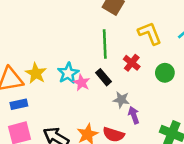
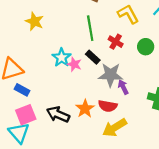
yellow star: (36, 73) -> (34, 21), moved
gray star: (121, 100) -> (111, 75), size x1.6
blue rectangle: (19, 104) -> (22, 90), turned 48

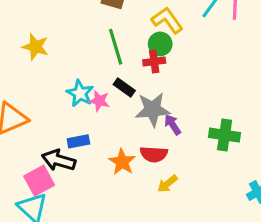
red cross: (116, 42) -> (154, 62), turned -32
green circle: (146, 47) -> (160, 44), moved
blue rectangle: (22, 90) -> (78, 141), moved, turned -32
black arrow: (58, 114) -> (59, 160), moved
yellow arrow: (115, 128) -> (167, 184), size x0.6

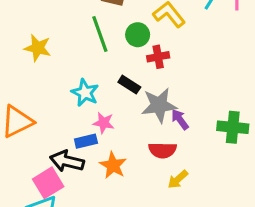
green circle: (160, 44) -> (138, 35), moved
green line: (116, 47) -> (100, 34), moved
pink star: (99, 101) -> (104, 123), moved
orange star: (122, 162) -> (113, 165), moved

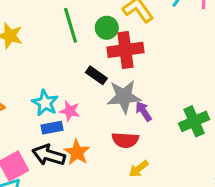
red cross: (158, 57) -> (125, 50), size x1.6
cyan star: (85, 93) -> (45, 103), moved
green cross: (233, 127) -> (194, 121), turned -32
black arrow: (67, 161) -> (49, 155), moved

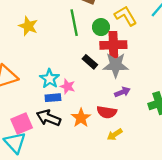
gray star: (124, 97) -> (116, 65), moved
purple arrow: (143, 111) -> (122, 92), turned 96
orange star: (77, 152) -> (81, 118), moved

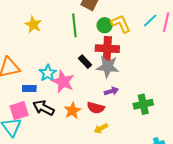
green circle: (101, 27) -> (105, 25), moved
pink star: (67, 86) -> (63, 82), size x1.6
blue rectangle: (53, 98) -> (29, 88), moved

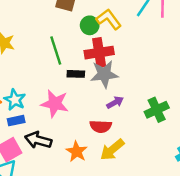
green line: (74, 25) -> (56, 50), moved
black rectangle: (85, 62) -> (76, 74), turned -32
cyan star: (48, 73) -> (15, 100), moved
orange star: (72, 111) -> (77, 152), moved
yellow arrow: (101, 128) -> (112, 150), size x1.5

